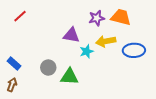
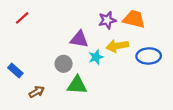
gray circle: (48, 68) -> (64, 64), moved
brown arrow: (12, 85) -> (37, 92), moved, turned 40

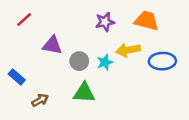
purple star: (107, 20) -> (105, 22), moved
purple triangle: (79, 39) -> (52, 45), moved
gray circle: (64, 64) -> (79, 61), moved

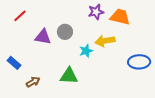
purple star: (105, 22) -> (96, 12), moved
gray circle: (79, 61) -> (65, 32), moved
blue ellipse: (162, 61) -> (139, 62), moved

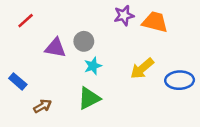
yellow arrow: (105, 41) -> (142, 69), moved, turned -30
cyan star: (86, 51) -> (93, 66), moved
green triangle: (69, 76) -> (89, 98), turned -30

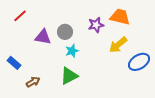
purple star: (124, 15) -> (96, 25), moved
yellow arrow: (142, 69) -> (118, 45), moved
blue ellipse: (180, 80) -> (139, 62), turned -30

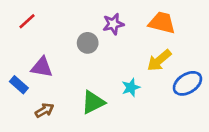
purple star: (96, 25) -> (113, 24), moved
purple triangle: (43, 37) -> (42, 67), moved
cyan star: (72, 51) -> (131, 87), moved

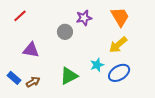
orange trapezoid: (162, 23) -> (120, 17), turned 45
blue ellipse: (187, 83) -> (119, 73), moved
blue rectangle: (19, 85) -> (14, 78), moved

